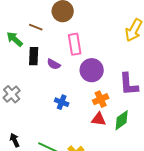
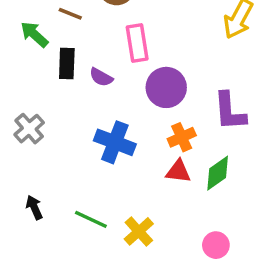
blue cross: (62, 102) -> (115, 142), size x1.6

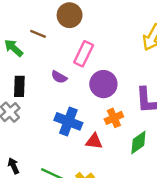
pink rectangle: (137, 43) -> (84, 54), turned 35
black rectangle: (67, 63) -> (19, 86), moved
red triangle: (178, 171) -> (94, 141), moved

